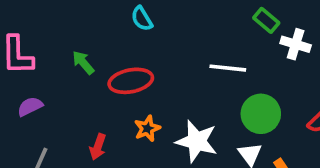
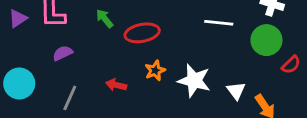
green circle: (261, 114) -> (266, 40), moved
red arrow: (98, 147) -> (116, 85), turned 84

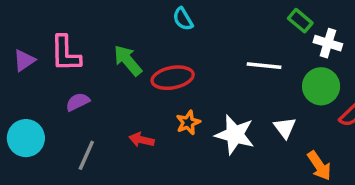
green arrow: (105, 18) -> (128, 60), size x1.4
white triangle: (236, 91) -> (285, 128), moved

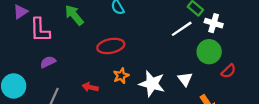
purple triangle: (24, 60) -> (20, 12), moved
green arrow: (128, 60) -> (74, 15), moved
white line: (264, 66) -> (182, 29), moved, turned -40

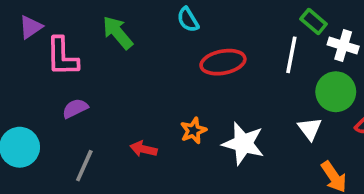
white line: (182, 29) -> (291, 55), turned -45
red ellipse: (111, 46) -> (223, 62), moved
white triangle: (185, 79) -> (310, 129), moved

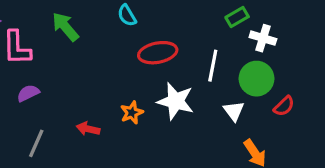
green rectangle: (314, 21) -> (237, 17), turned -70
white line: (291, 55) -> (213, 66), moved
white star: (243, 143) -> (176, 101), moved

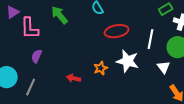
purple semicircle: (28, 93) -> (37, 56), turned -40
gray line: (36, 143) -> (31, 87), moved

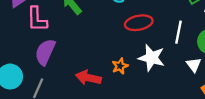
purple semicircle: (37, 56) -> (45, 52), size x1.6
red arrow: (74, 78) -> (88, 78), size x1.5

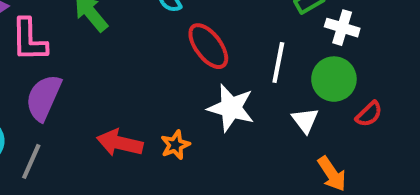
red ellipse: (139, 23) -> (208, 46), turned 64
orange star: (120, 66) -> (175, 145), moved

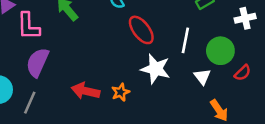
white cross: (342, 28) -> (245, 18), moved, turned -30

